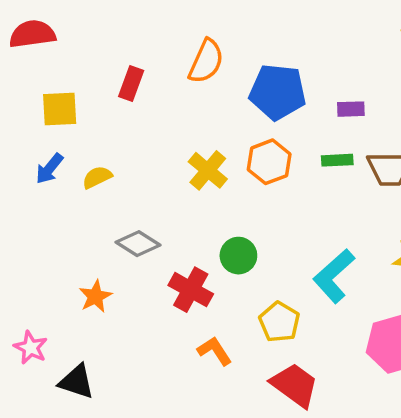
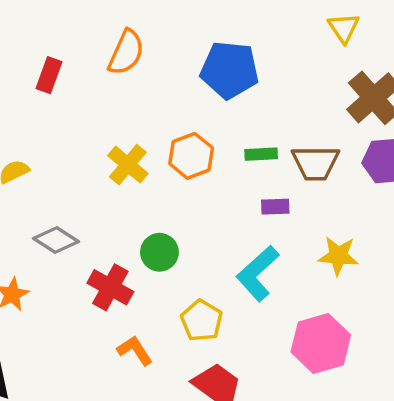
blue pentagon: (278, 92) -> (230, 70), moved
purple rectangle: (351, 109) -> (275, 207), moved

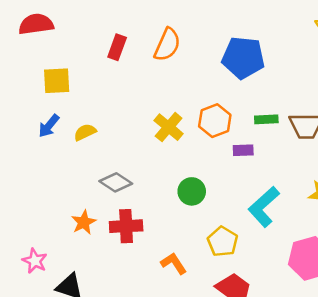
red rectangle: (49, 75) -> (117, 47), moved
purple rectangle: (275, 207) -> (243, 150), moved
red cross: (110, 287) -> (126, 226), moved, turned -32

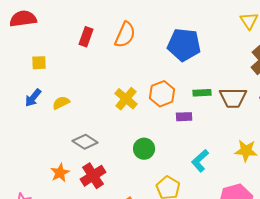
yellow square: (57, 81) -> (39, 63), size x0.7
cyan L-shape: (264, 207) -> (200, 161), size x0.7
red cross: (126, 226) -> (93, 176), turned -30

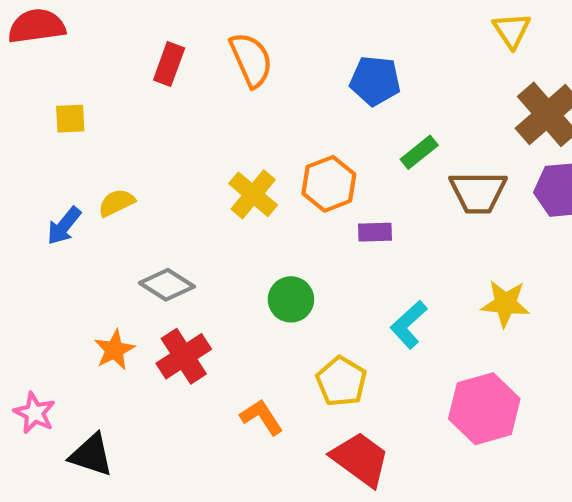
orange semicircle: (125, 35) -> (251, 60), turned -48
blue pentagon: (184, 45) -> (375, 81), size x0.7
green rectangle: (202, 93) -> (419, 152), moved, turned -36
blue arrow: (33, 98) -> (64, 226), moved

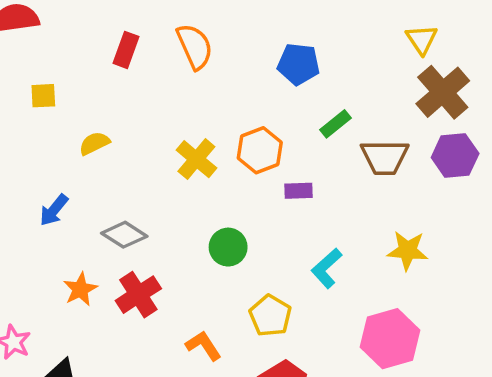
yellow triangle: (512, 30) -> (422, 39), moved
yellow semicircle: (116, 203) -> (94, 143), moved
blue arrow: (64, 226) -> (54, 210), moved

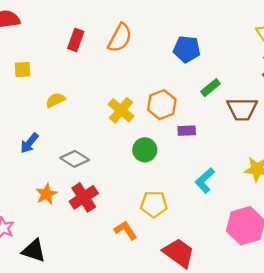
orange semicircle: (195, 46) -> (120, 38), turned 52
green circle: (228, 247) -> (145, 150), moved
yellow pentagon: (270, 316) -> (154, 204), moved, turned -30

